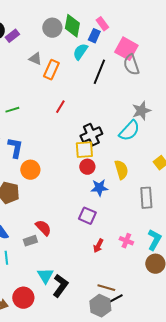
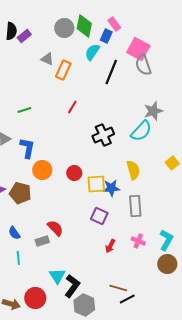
yellow square: (84, 150) -> (96, 184), moved
red circle: (87, 167) -> (74, 173), moved
gray rectangle: (146, 198) -> (135, 206), moved
gray hexagon: (100, 306) -> (84, 305), moved

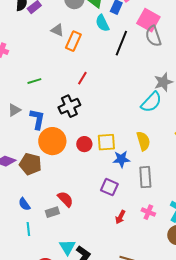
cyan semicircle: (92, 52) -> (102, 23), turned -60
black cross: (103, 135) -> (69, 106), moved
orange circle: (42, 170) -> (52, 141), size x1.4
yellow square: (96, 184) -> (106, 142), moved

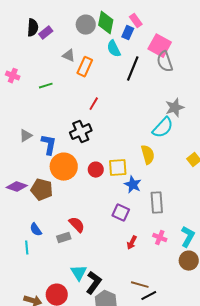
green line: (34, 81) -> (46, 86), moved
yellow semicircle: (143, 141) -> (148, 155), moved
blue star: (121, 159) -> (133, 185), turned 30
cyan line: (28, 229) -> (27, 248), moved

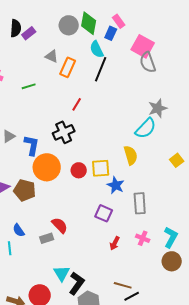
black line: (133, 69) -> (101, 69), moved

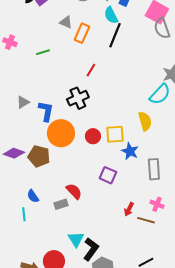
purple square: (104, 213) -> (108, 175), moved
brown line: (123, 285) -> (146, 220), moved

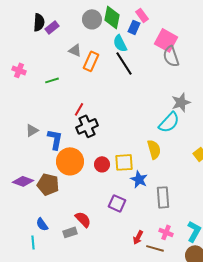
black line: (115, 35) -> (124, 63), turned -55
red line: (91, 70) -> (79, 109), moved

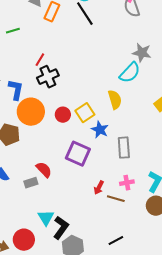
gray star: (181, 102) -> (142, 53), turned 30
yellow square: (124, 162) -> (85, 113), turned -30
purple square: (117, 203) -> (78, 154), size x1.4
pink cross: (166, 232) -> (127, 183), turned -32

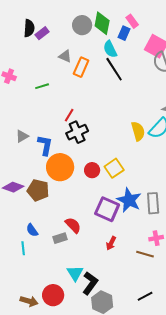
yellow semicircle: (115, 100) -> (138, 131), moved
blue star: (100, 130) -> (129, 200), moved, size x1.4
red arrow: (99, 188) -> (111, 243), moved

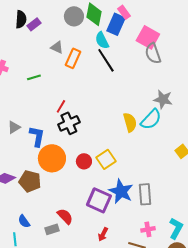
blue rectangle: (124, 33) -> (116, 24), size x1.5

